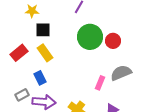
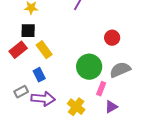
black square: (43, 30) -> (28, 31), moved
green circle: (90, 37) -> (89, 67), moved
pink rectangle: (100, 83) -> (101, 89), moved

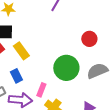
pink rectangle: (101, 89) -> (41, 90), moved

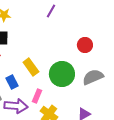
yellow rectangle: (21, 51) -> (31, 67), moved

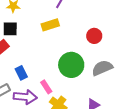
yellow rectangle: (31, 67) -> (50, 25), moved, turned -72
pink rectangle: (37, 96) -> (46, 87), turned -56

